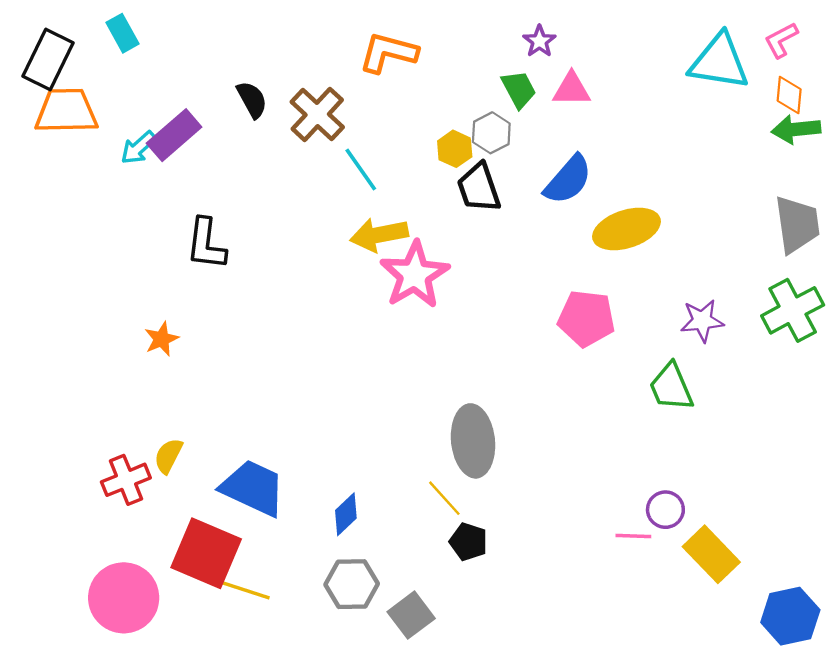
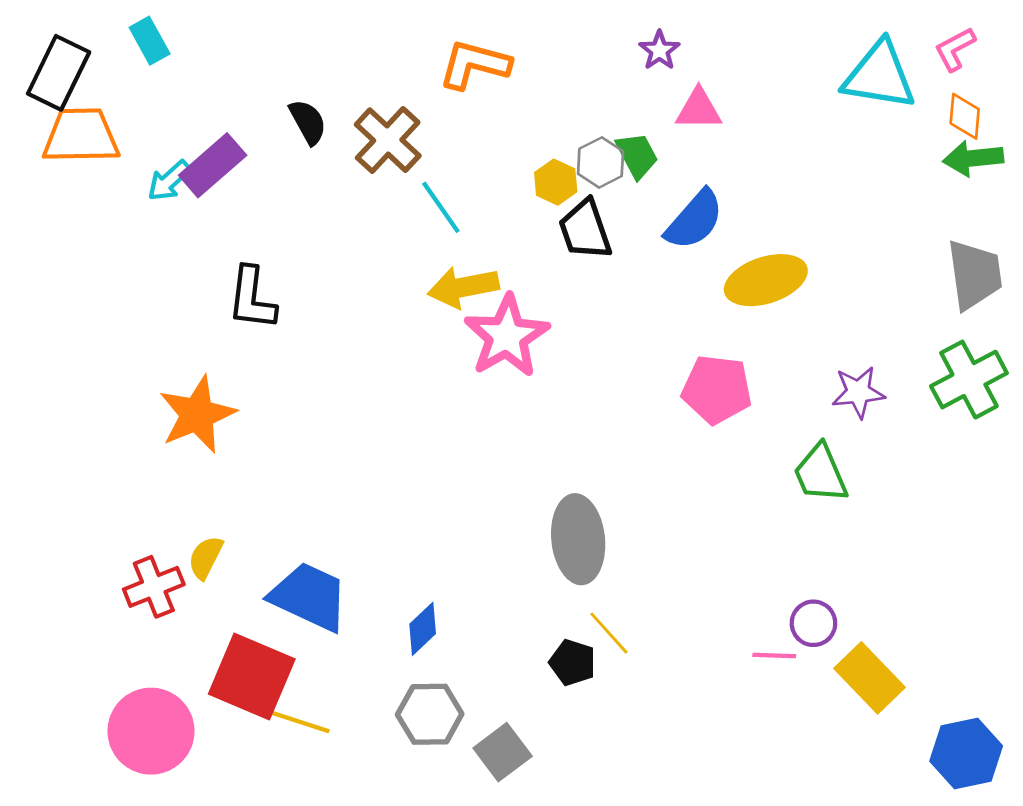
green trapezoid: (519, 89) -> (637, 155), moved
orange star: (161, 339) -> (197, 415), size x1.8
yellow line: (444, 498) -> (609, 633), moved

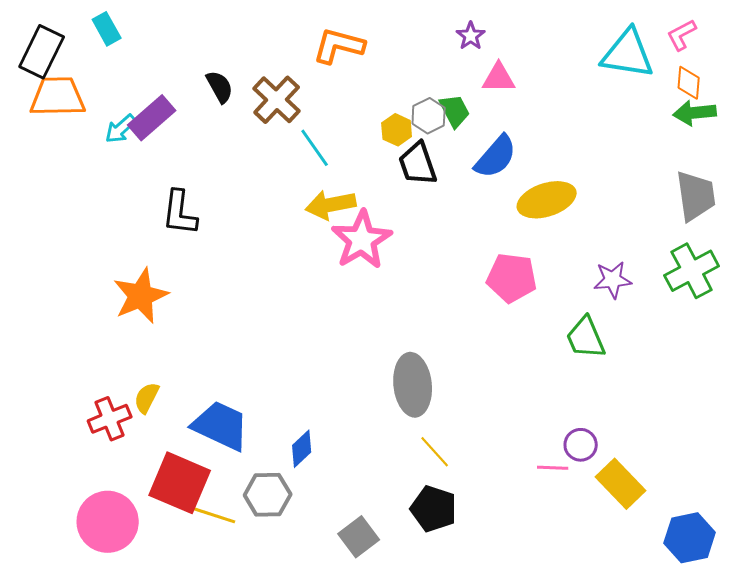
black pentagon: (573, 662) -> (434, 509), moved, size x1.4
gray hexagon: (430, 714) -> (268, 495), moved

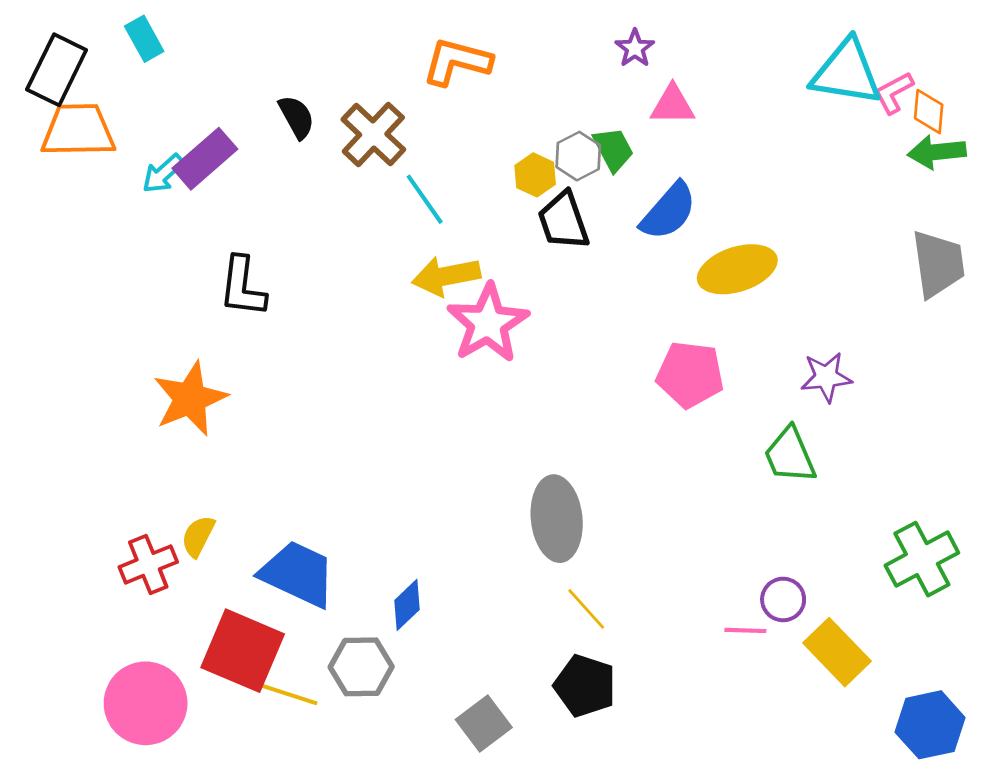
pink L-shape: (682, 35) -> (894, 93), moved
green cross: (692, 271) -> (922, 559), moved

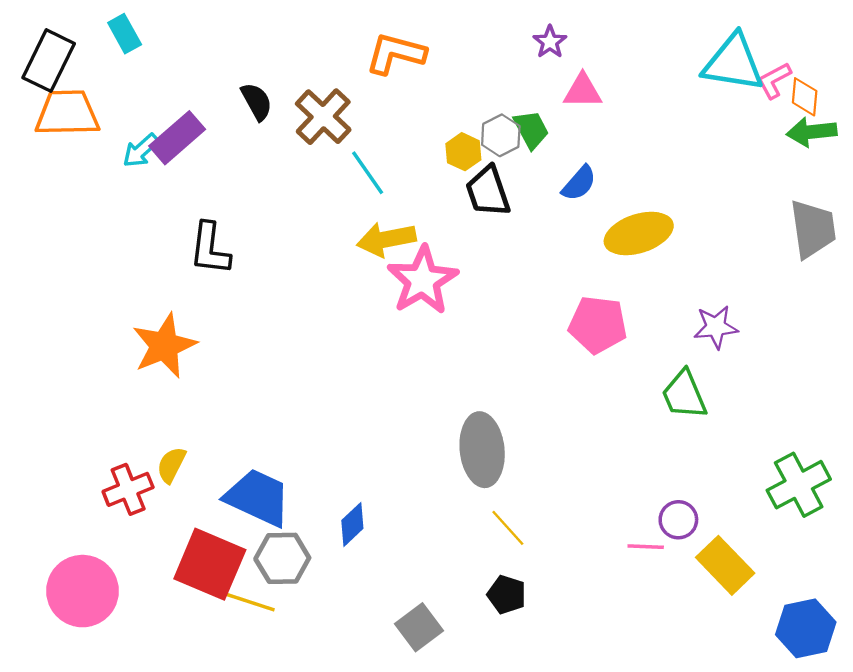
blue semicircle: (669, 211) -> (579, 183), size x0.7
gray hexagon: (361, 667) -> (282, 558), moved
black pentagon: (585, 686) -> (507, 595), size x0.7
pink circle: (146, 703) -> (83, 591), moved

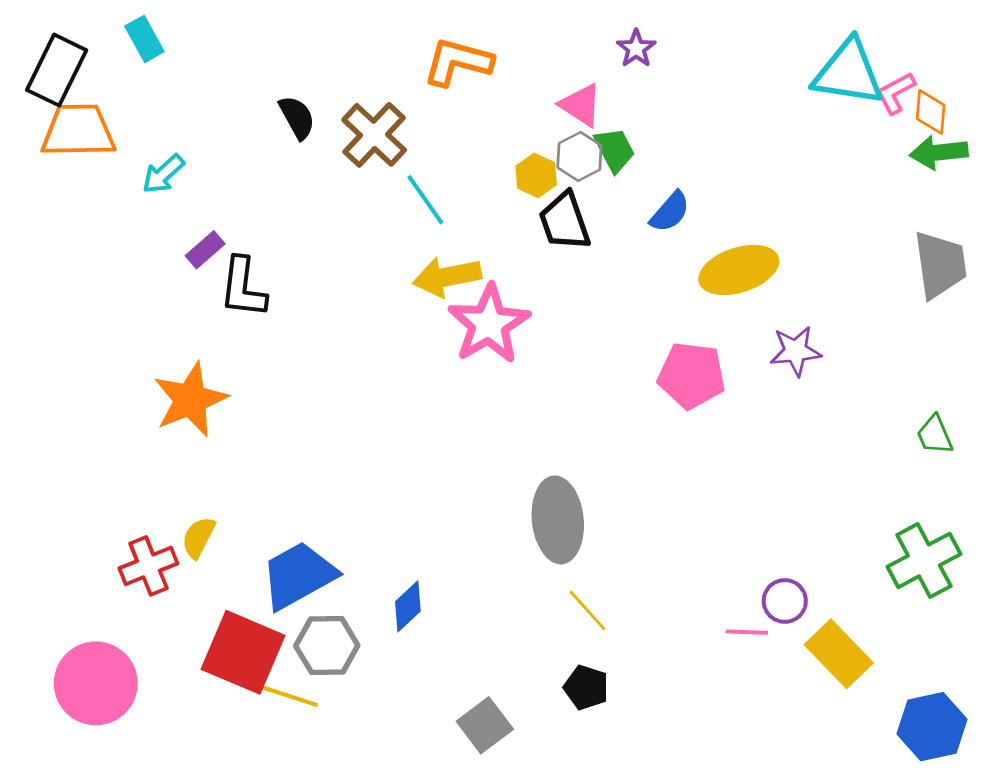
pink triangle: (583, 91) -> (581, 105), moved, turned 33
purple rectangle: (177, 138) -> (205, 250), moved, size x0.6
purple star: (716, 327) -> (796, 351), moved
green trapezoid: (684, 395) -> (935, 435), moved, size x0.7
blue trapezoid: (258, 498) -> (298, 575), turned -54

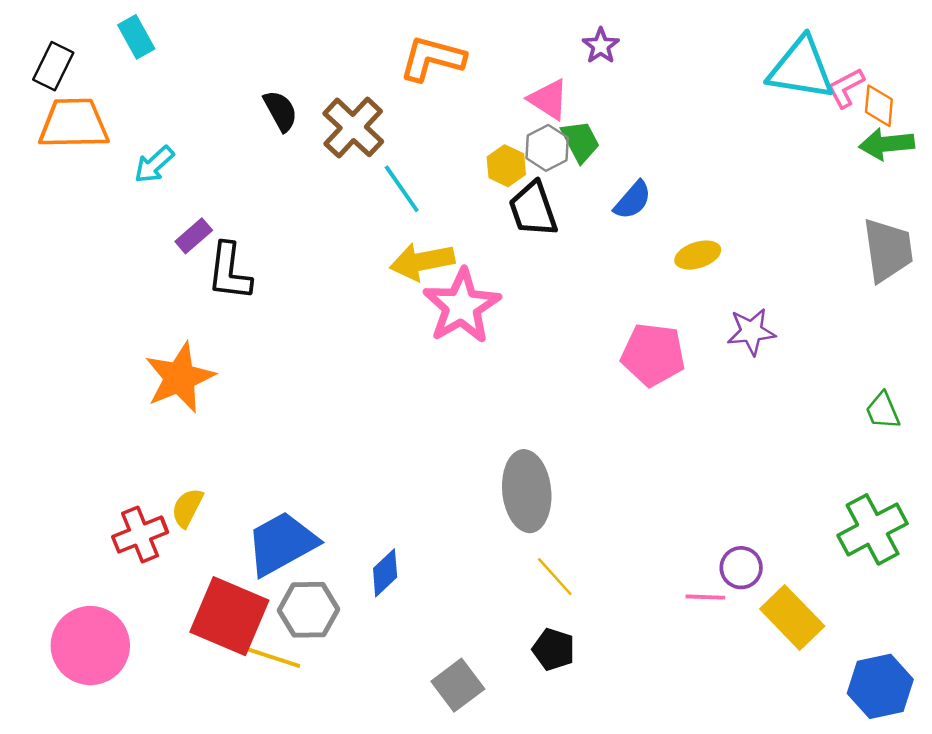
black rectangle: (57, 70) -> (53, 66), size x0.7
yellow ellipse: (739, 270) -> (698, 255), size x0.6

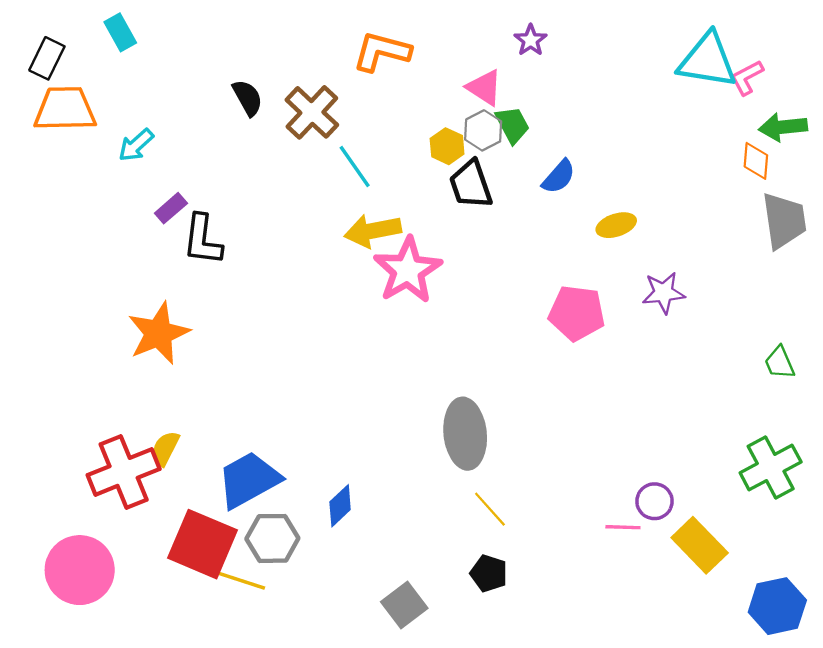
orange diamond: (879, 106) -> (756, 161), moved
red cross: (140, 535) -> (124, 472), size x1.5

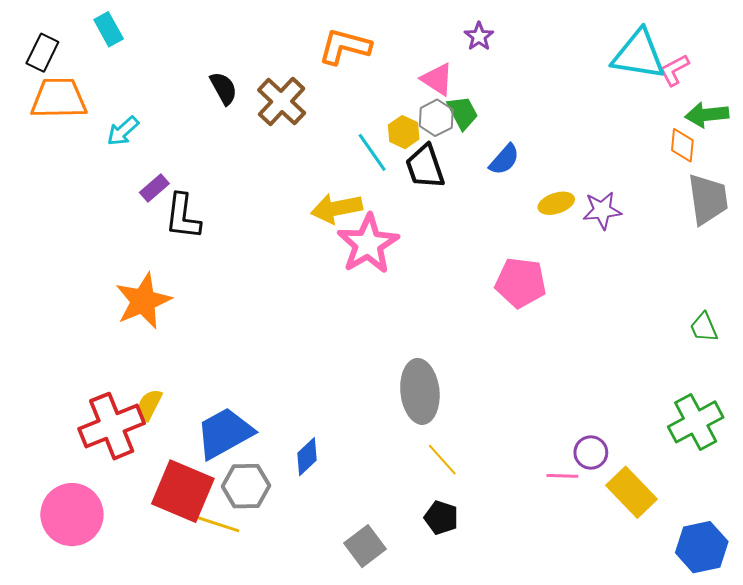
cyan line: (355, 167) -> (372, 152), moved
purple star: (664, 293) -> (602, 210), moved

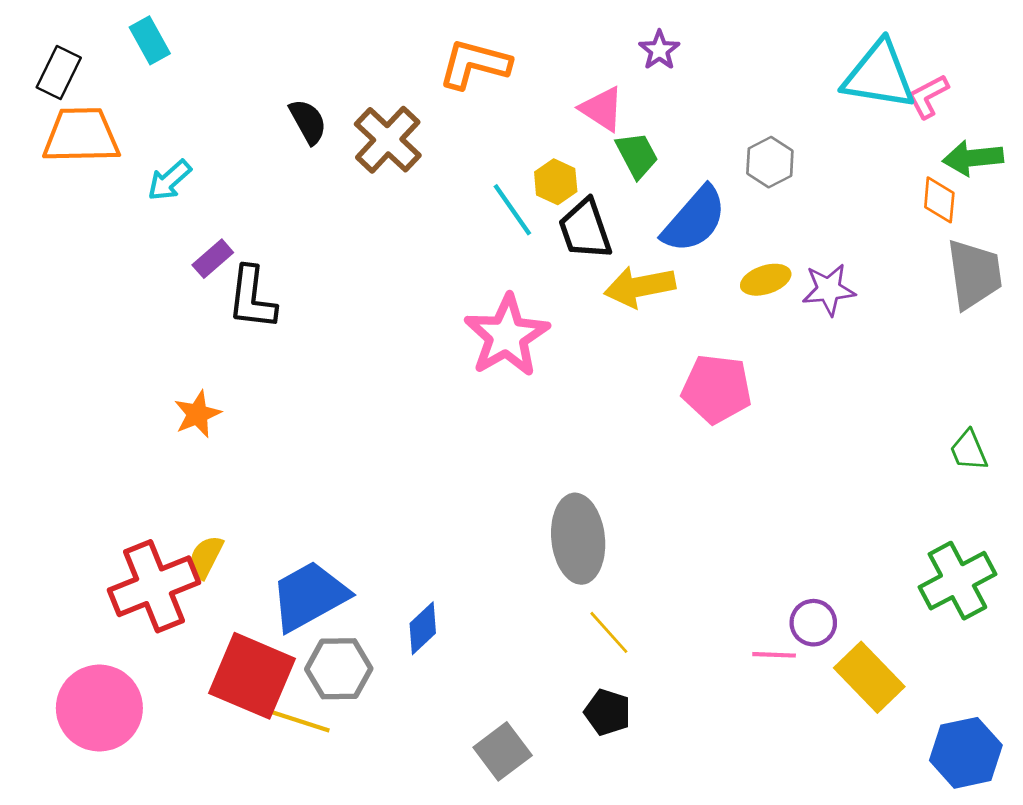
gray hexagon: (436, 118) -> (770, 162), moved
blue semicircle: (504, 159) -> (694, 220), size x1.6
yellow arrow: (336, 208) -> (640, 287), moved
orange star: (143, 301) -> (197, 414), size x0.6

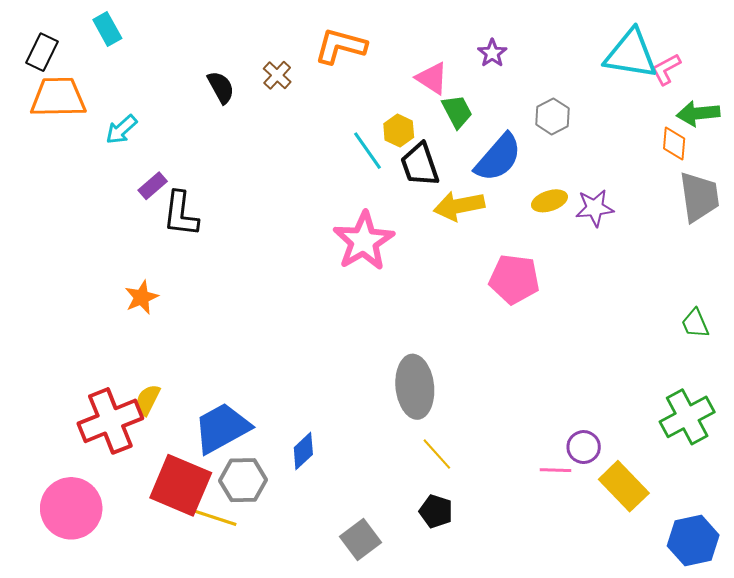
purple star: (659, 50) -> (492, 53), moved
brown cross: (388, 140) -> (277, 75), moved, size x0.6

